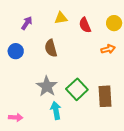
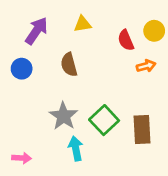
purple arrow: (27, 23) -> (36, 31), size x1.5
red semicircle: (85, 25) -> (126, 40), moved

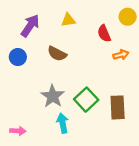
yellow circle: (154, 31) -> (128, 17), moved
brown semicircle: (69, 65) -> (57, 54), turned -48

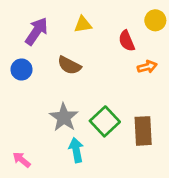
pink arrow: (18, 131) -> (22, 160), turned -144

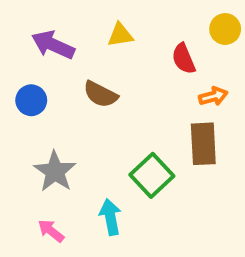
purple arrow: (37, 31) -> (53, 45), turned -100
gray star: (64, 117) -> (55, 171), moved
brown rectangle: (143, 131) -> (203, 144), moved
pink arrow: (22, 160) -> (51, 231), moved

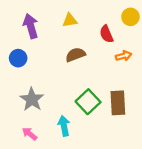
purple arrow: (53, 45) -> (31, 26), turned 50
brown semicircle: (100, 94) -> (75, 55), moved, turned 132
brown rectangle: (203, 144) -> (118, 103), moved

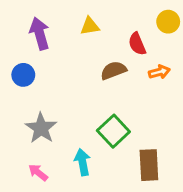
brown semicircle: (75, 55) -> (113, 70), moved
brown rectangle: (118, 103) -> (149, 165), moved

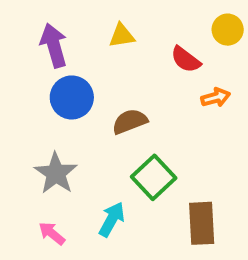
red semicircle: (137, 44) -> (186, 60), turned -30
brown semicircle: (113, 70) -> (130, 121), moved
blue circle: (23, 75) -> (72, 97), moved, size x1.4
cyan arrow: (82, 162) -> (112, 219), turned 40

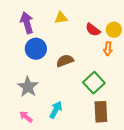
yellow circle: (228, 30) -> (114, 30), moved
orange arrow: (216, 97) -> (108, 49), turned 112
green square: (154, 177) -> (94, 83), moved

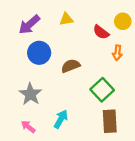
purple arrow: (27, 23) -> (29, 25), turned -115
yellow circle: (114, 30) -> (123, 21), moved

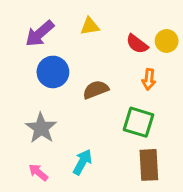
yellow circle: (123, 21) -> (167, 41), moved
orange arrow: (117, 53) -> (149, 79), moved
green square: (102, 90) -> (139, 122), turned -30

